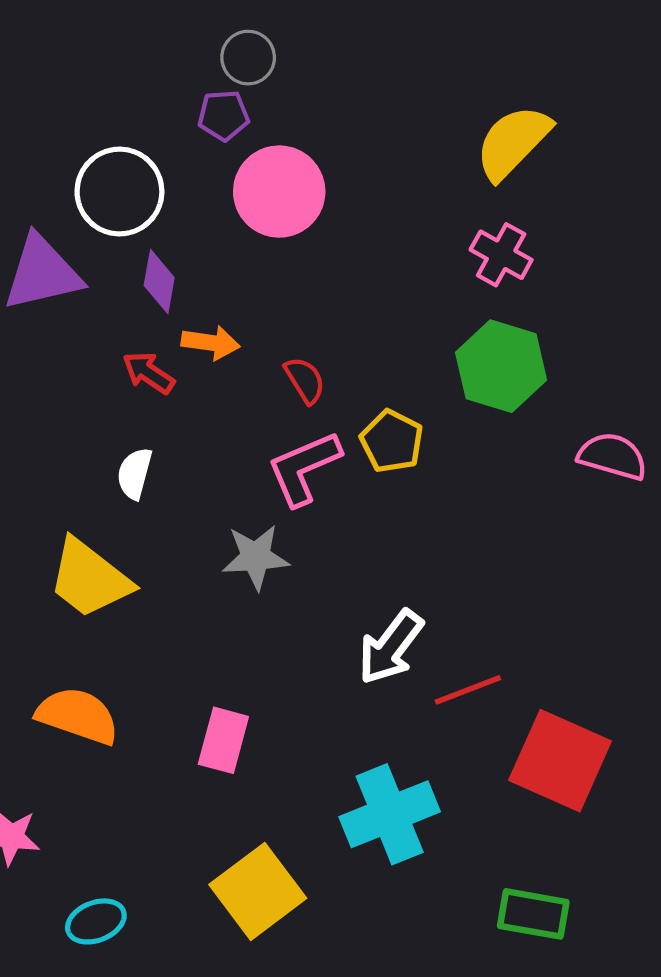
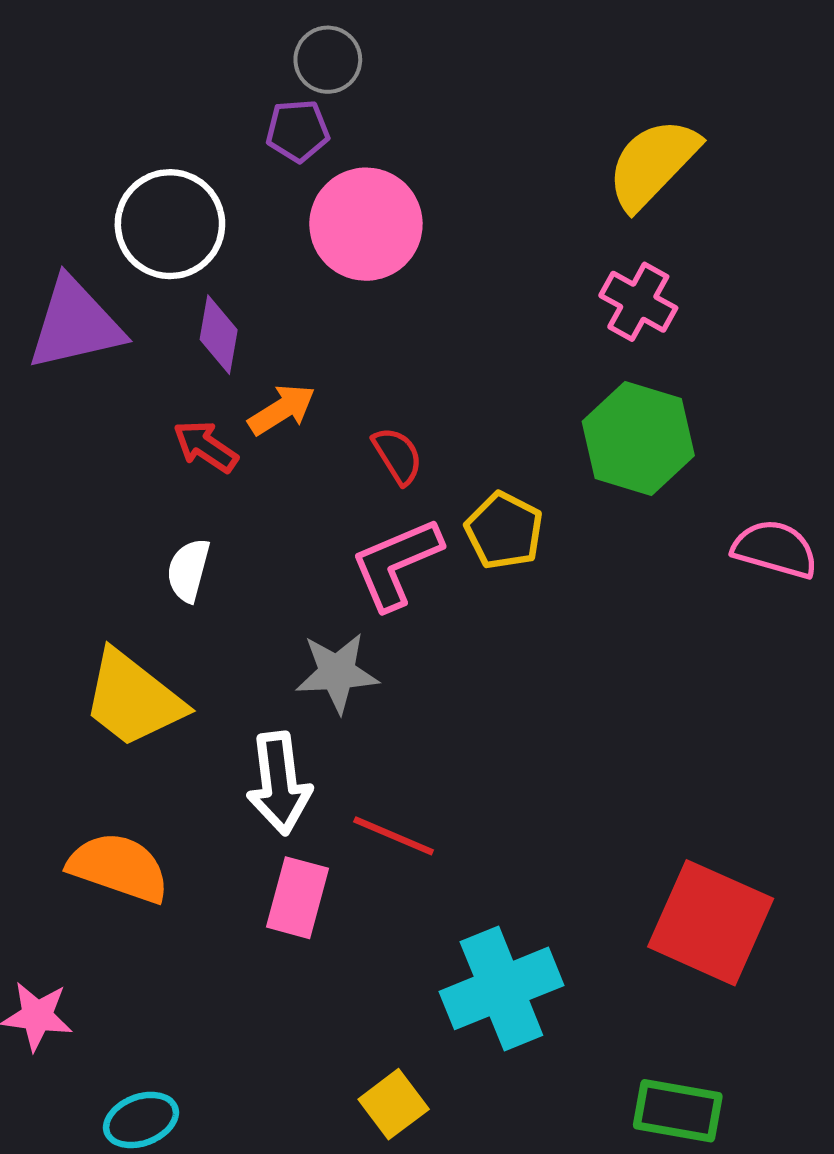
orange arrow: (211, 343) -> (282, 410), turned -40
white arrow: (391, 647) -> (279, 783), moved, turned -44
red line: (468, 690) -> (394, 836), moved, turned 44
yellow square: (258, 891) -> (394, 1104), moved, size x0.6

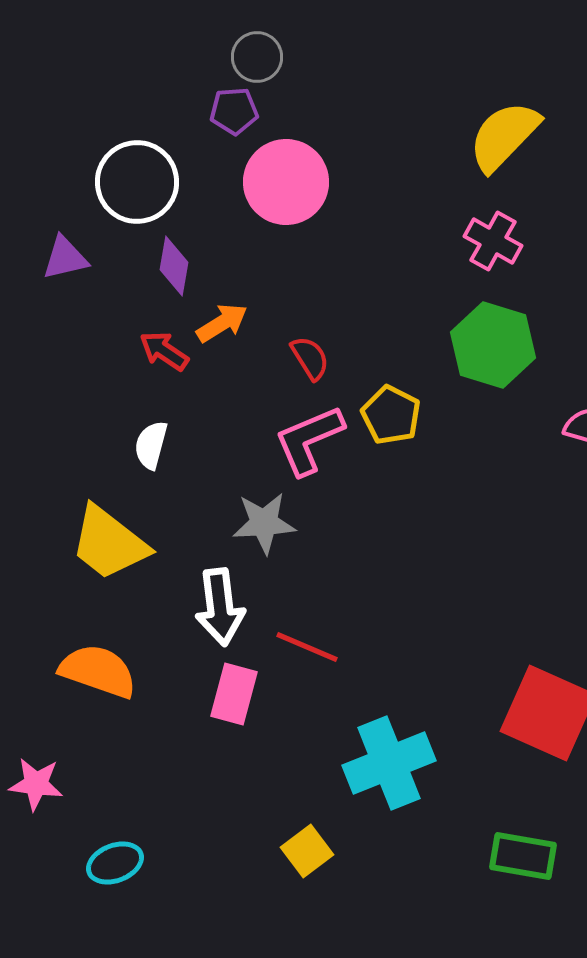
purple triangle: (75, 324) -> (65, 258), size x0.6

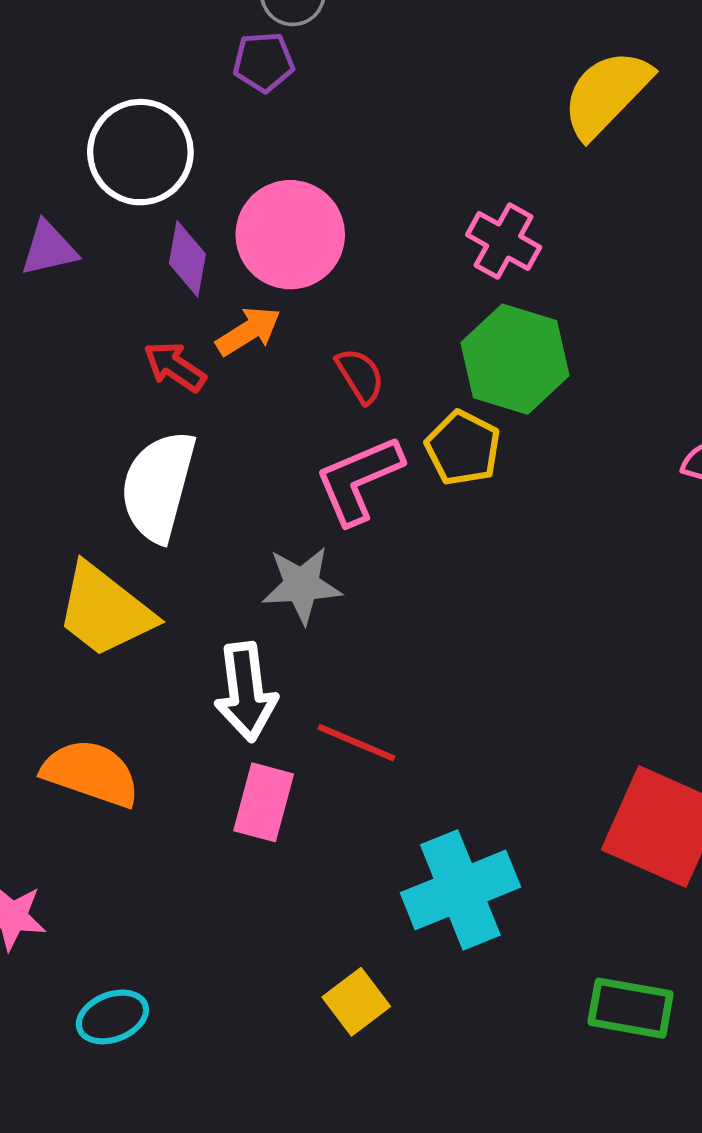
pink circle: (286, 182) -> (290, 235), moved
pink cross: (493, 241) -> (504, 241), moved
green hexagon: (493, 345) -> (515, 359), moved
white semicircle: (151, 445) -> (158, 486), size x1.8

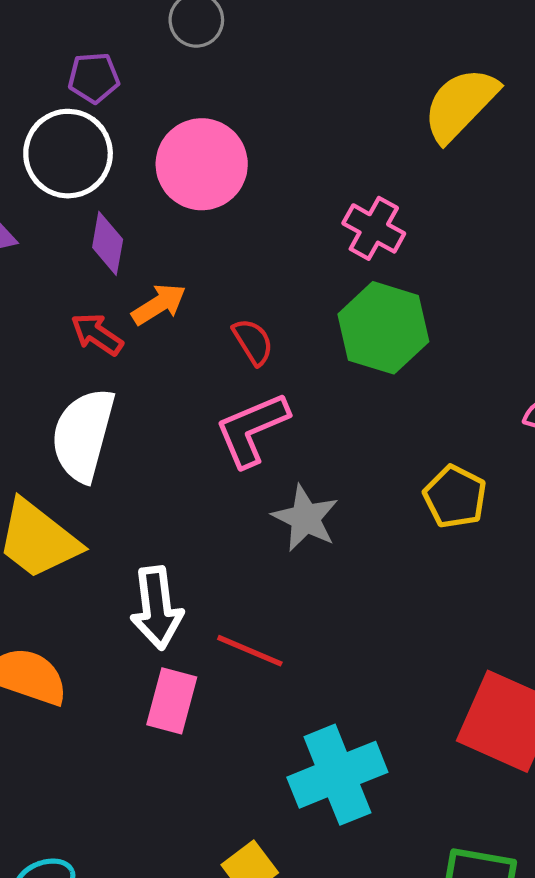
purple pentagon: (264, 62) -> (94, 78), moved
pink circle: (290, 235) -> (202, 164), moved
yellow pentagon: (463, 448) -> (455, 497), moved
gray star: (302, 585) -> (305, 518), moved, turned 30

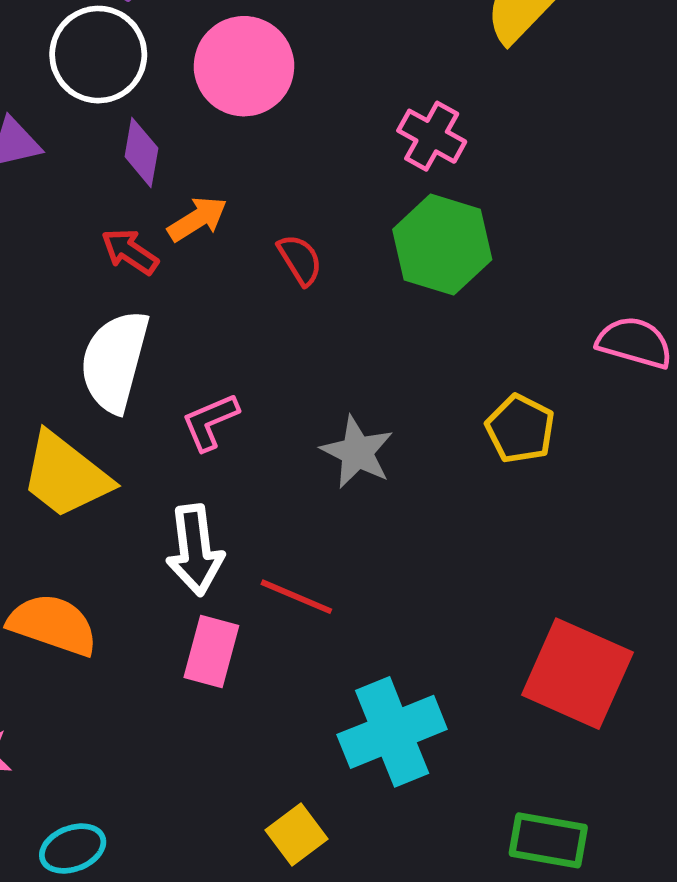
pink L-shape: (252, 429) -> (210, 422), moved, size x0.7

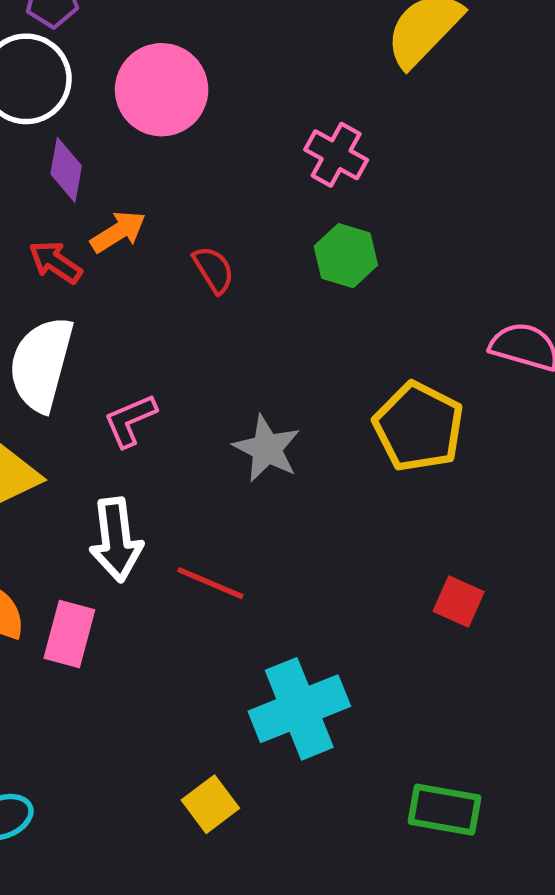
green hexagon: (442, 245) -> (346, 256), size x0.7
yellow pentagon: (520, 429) -> (419, 427), size x1.4
pink rectangle: (211, 651) -> (69, 634), moved
red square: (577, 674) -> (459, 601), moved, size x0.5

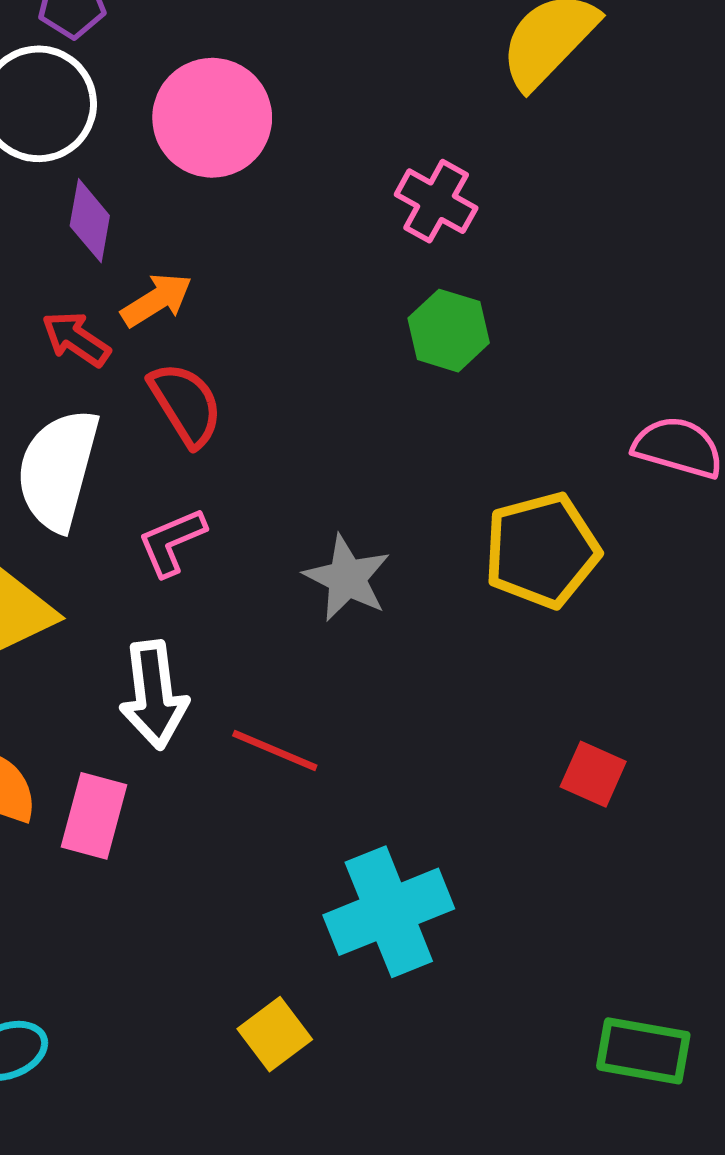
red semicircle: (214, 270) -> (186, 404), moved, size x1.4
yellow pentagon: (419, 427) -> (542, 550), turned 30
green rectangle: (445, 810) -> (643, 1051), moved

